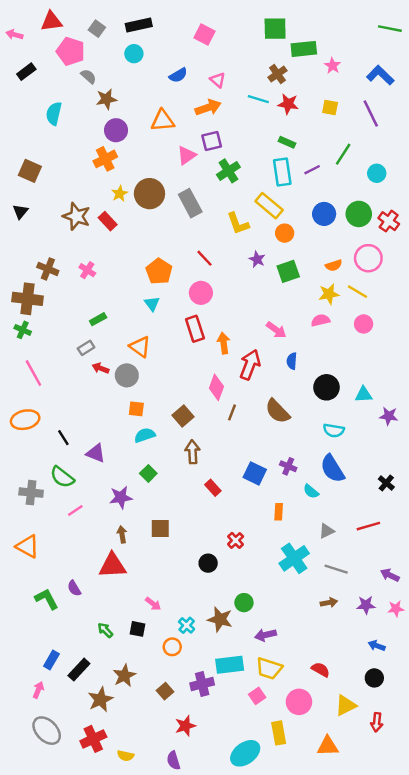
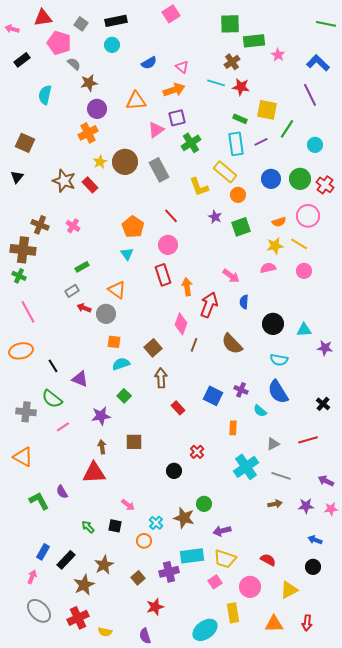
pink square: (204, 35) -> (171, 14), moved, turned 30
yellow square: (330, 108) -> (267, 110), moved, size x1.5
red arrow: (377, 722) -> (307, 623), moved

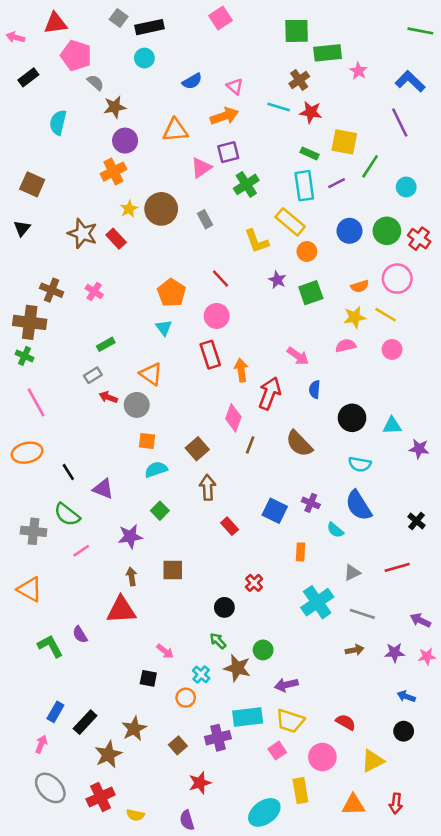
gray square: (81, 24) -> (119, 18), moved
gray rectangle: (159, 170) -> (205, 219), size x0.6
green arrow: (88, 527) -> (218, 641), moved

